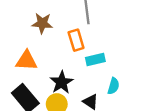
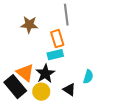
cyan rectangle: (95, 59) -> (55, 55), moved
orange triangle: (27, 61) -> (25, 73), moved, turned 36

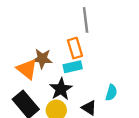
brown star: (29, 25) -> (42, 59), moved
orange triangle: (25, 73) -> (27, 69), moved

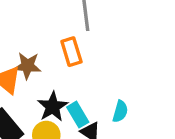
cyan rectangle: (73, 67) -> (78, 115), moved, turned 72

